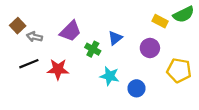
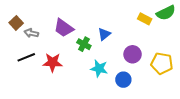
purple trapezoid: (70, 31) -> (64, 28), turned 80
purple circle: (150, 48) -> (133, 54), moved

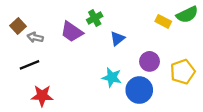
green cross: (84, 44) -> (95, 18), moved, turned 32
red star: (53, 62) -> (42, 96), moved
yellow pentagon: (162, 63) -> (183, 72), turned -30
blue circle: (123, 80) -> (139, 90), size x1.5

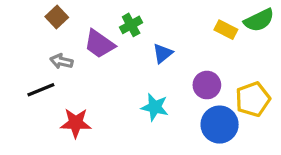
brown square: (18, 26) -> (57, 17), moved
gray arrow: (35, 37) -> (61, 61), moved
blue circle: (139, 90) -> (220, 125), moved
red star: (42, 96) -> (76, 123), moved

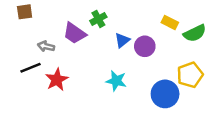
brown square: (57, 17) -> (25, 12), moved, turned 35
green semicircle: (259, 20) -> (195, 33), moved
purple circle: (207, 85) -> (145, 46), moved
red star: (76, 123) -> (57, 80), moved, turned -30

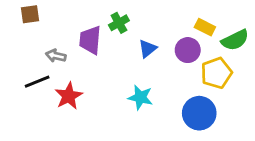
purple trapezoid: (75, 33) -> (90, 40), turned 60
purple circle: (145, 46) -> (188, 50), moved
yellow pentagon: (190, 75) -> (216, 73), moved

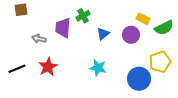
yellow pentagon: (216, 73) -> (160, 62), moved
black line: (37, 82) -> (17, 69), moved

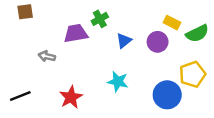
purple trapezoid: (63, 28) -> (76, 33), turned 75
gray arrow: (39, 39) -> (47, 56), moved
red star: (48, 67) -> (71, 97), moved
black line: (17, 69) -> (20, 96), moved

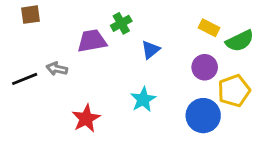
purple circle: (158, 42) -> (205, 67), moved
cyan star: (118, 82) -> (143, 99), turned 30
black line: (20, 96) -> (25, 79), moved

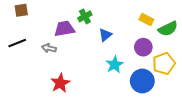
gray arrow: (57, 69) -> (49, 48), moved
black line: (25, 79) -> (17, 43), moved
cyan star: (143, 99) -> (115, 65), moved

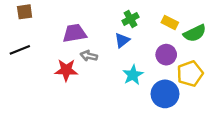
green cross: (85, 16) -> (130, 19), moved
gray arrow: (49, 48) -> (89, 56), moved
red star: (60, 83) -> (66, 70), moved, turned 30

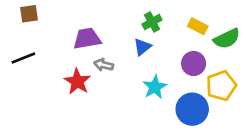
red star: (66, 70) -> (77, 81), turned 30

